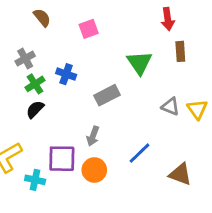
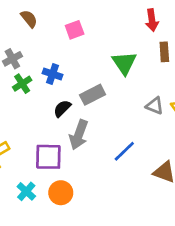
black semicircle: (35, 109) -> (62, 108), moved
gray arrow: (93, 136) -> (79, 135), size x1.5
orange circle: (94, 170) -> (61, 193), moved
cyan cross: (35, 180) -> (26, 191), moved, turned 30

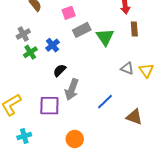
blue cross: (52, 74) -> (53, 45), turned 32
gray rectangle: (93, 95) -> (82, 30), moved
cyan cross: (26, 191) -> (24, 136), moved, turned 32
orange circle: (61, 193) -> (75, 139), moved

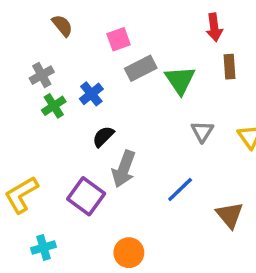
gray triangle: (127, 68) -> (202, 131), moved, turned 40
purple square: (49, 106) -> (86, 196), turned 35
brown triangle: (134, 117) -> (230, 215), turned 30

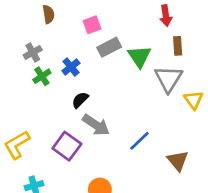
brown semicircle: (62, 26) -> (48, 14), turned 30
gray triangle: (202, 131) -> (168, 79), moved, size x1.6
gray arrow: (124, 169) -> (96, 125), turned -76

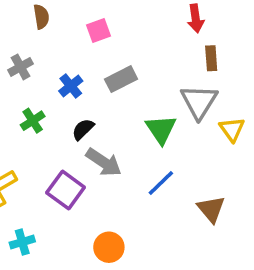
gray rectangle: (109, 47) -> (121, 79), moved
green triangle: (139, 56) -> (161, 129), moved
green cross: (42, 76) -> (33, 121), moved

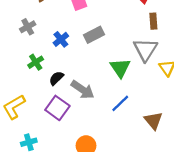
black semicircle: (83, 129) -> (56, 78), moved

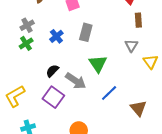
gray rectangle: (94, 35) -> (86, 32), turned -48
gray triangle: (145, 50) -> (131, 45), size x0.6
green cross: (36, 62) -> (26, 43), moved
green triangle: (120, 68) -> (98, 64), moved

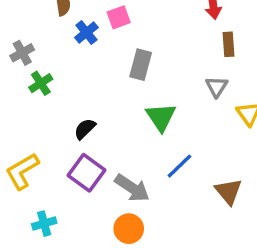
gray cross: (27, 25) -> (22, 53), moved
blue cross: (56, 36) -> (86, 32), moved
gray arrow: (76, 81) -> (132, 188), moved

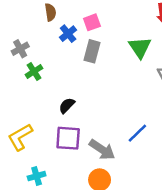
gray rectangle: (141, 65) -> (92, 51), moved
green triangle: (161, 117) -> (140, 47), moved
purple square: (86, 173) -> (68, 138), turned -32

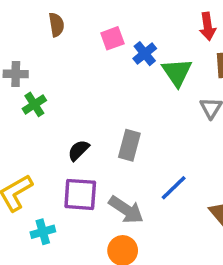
blue cross: (68, 34) -> (145, 54), moved
gray cross: (20, 49) -> (16, 74), turned 30
gray rectangle: (92, 51) -> (129, 145), moved
cyan cross: (37, 176) -> (43, 232), moved

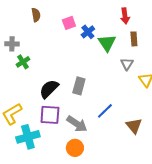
black semicircle: (79, 150) -> (49, 89), size x1.5
cyan cross: (43, 232) -> (28, 137), size x1.6

